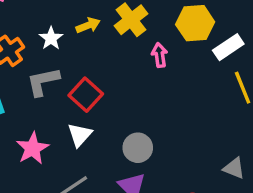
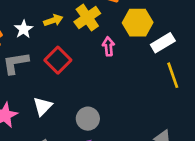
red square: (86, 95) -> (58, 60), moved

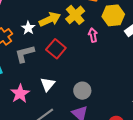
yellow arrow: (53, 20) -> (50, 19), size x1.5

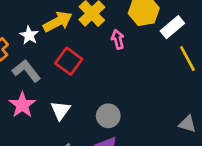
gray L-shape: (25, 54) -> (26, 71), turned 70
pink star: (20, 94) -> (22, 105), moved

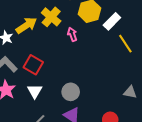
red square: (69, 61) -> (33, 65), moved

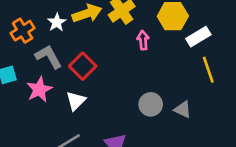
gray circle: (71, 92) -> (151, 104), moved
gray triangle: (130, 92) -> (183, 109), moved

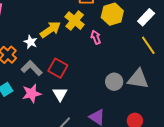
white rectangle: (198, 37) -> (146, 17), moved
pink star: (39, 89) -> (32, 93), turned 30
gray triangle: (183, 109) -> (138, 79), size x1.6

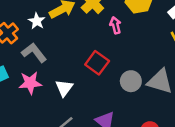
red square: (58, 68) -> (97, 63), moved

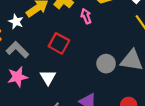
red square: (97, 63) -> (59, 43), moved

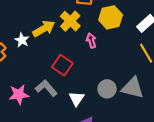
gray L-shape: (17, 50) -> (46, 88), moved
white triangle: (48, 77) -> (77, 99), moved

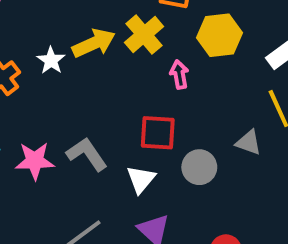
red square: (62, 65) -> (158, 133), moved, turned -36
gray triangle: (133, 88) -> (249, 142), moved, size x0.6

